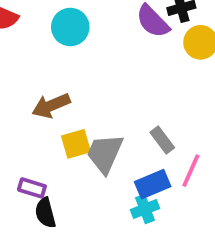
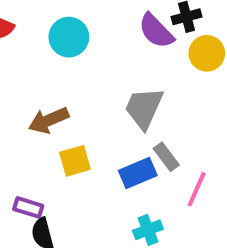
gray trapezoid: (105, 153) -> (144, 108), moved
blue rectangle: (153, 184) -> (138, 173), moved

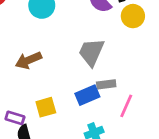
gray rectangle: (166, 157) -> (106, 84), turned -60
yellow square: (75, 161) -> (46, 107), moved

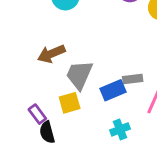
gray trapezoid: (91, 52) -> (79, 75), moved
purple rectangle: (15, 118) -> (37, 114), turned 36

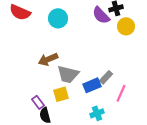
gray trapezoid: (79, 75) -> (68, 74), turned -100
gray rectangle: (133, 79) -> (106, 77), turned -40

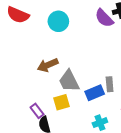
gray trapezoid: (68, 74) -> (69, 81), turned 50
gray rectangle: (106, 77) -> (110, 84), turned -48

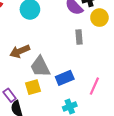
gray rectangle: (110, 84) -> (79, 37), moved

